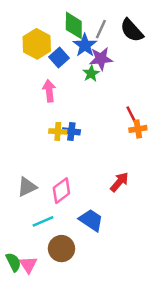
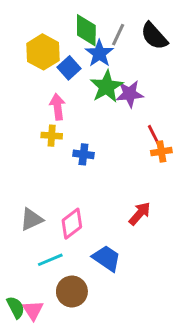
purple star: (101, 59) -> (130, 94), moved
green star: (91, 74) -> (107, 87), size x1.6
yellow cross: (58, 131) -> (52, 136), moved

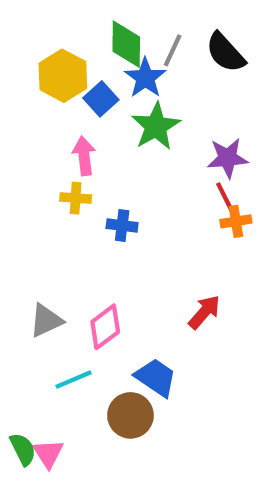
purple star: (130, 94) -> (228, 158), moved
brown circle: (72, 292) -> (130, 415), moved

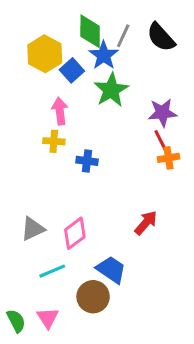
pink triangle: (48, 453) -> (48, 318), moved

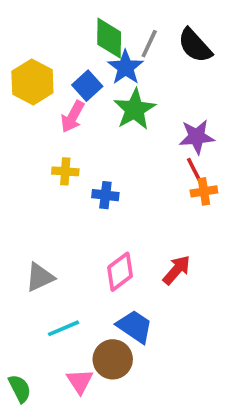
yellow hexagon: (45, 54) -> (32, 82), moved
pink arrow: (60, 111) -> (73, 117), moved, turned -144
pink diamond: (75, 233) -> (120, 272), moved
pink triangle: (48, 318) -> (80, 381), moved

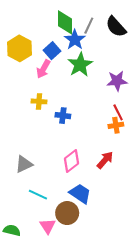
red line: (195, 171) -> (118, 112), moved
orange cross: (204, 191) -> (116, 125), moved
cyan line: (63, 328) -> (38, 195), turned 48
green semicircle: (20, 389) -> (12, 230), turned -49

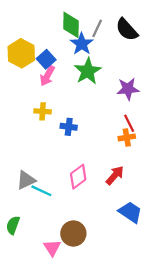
blue square: (52, 51) -> (46, 59), moved
blue trapezoid: (80, 194) -> (130, 212), moved
cyan line: (38, 195) -> (41, 191), moved
green semicircle: (12, 230) -> (13, 225), moved, turned -84

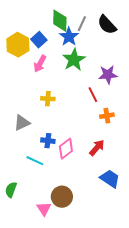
blue square: (46, 59) -> (39, 40), moved
yellow cross: (43, 111) -> (48, 99), moved
red line: (129, 123) -> (93, 95), moved
blue cross: (69, 127) -> (48, 141), moved
gray triangle: (26, 180) -> (22, 123), moved

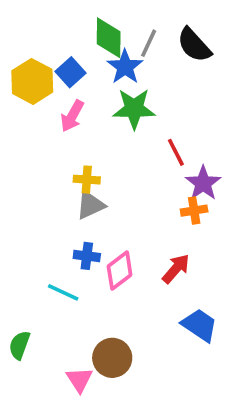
green star: (74, 60) -> (134, 109), turned 30
purple star: (108, 75) -> (203, 183), moved, turned -30
red line: (93, 95) -> (176, 152), moved
gray triangle: (22, 123) -> (90, 205), moved

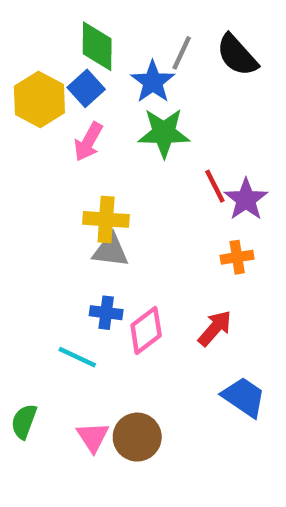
green diamond: (109, 38) -> (97, 46), moved
yellow cross: (87, 180) -> (106, 219), size x1.4
purple star: (203, 183) -> (246, 199), moved
gray triangle: (90, 205) -> (111, 251), turned 32
pink triangle: (79, 380) -> (93, 437), moved

